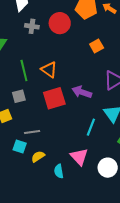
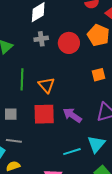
gray cross: (32, 26) -> (41, 39), turned -32
gray square: (19, 96) -> (11, 114), moved
cyan line: (91, 127) -> (72, 152), turned 36

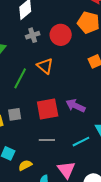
green line: (22, 79) -> (20, 78), turned 35
orange triangle: (46, 85) -> (45, 66), moved
gray line: (14, 141) -> (47, 140), moved

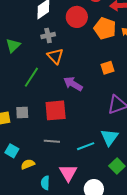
red circle: (61, 35) -> (77, 17), moved
orange triangle: (45, 66) -> (55, 56), moved
purple arrow: (75, 106) -> (73, 84), moved

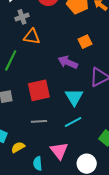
orange triangle: (55, 56) -> (32, 37), turned -30
purple arrow: (73, 84) -> (68, 62), moved
cyan triangle: (109, 137) -> (74, 97), moved

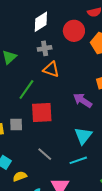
red square: (39, 90) -> (42, 113), moved
gray line: (39, 121) -> (45, 154), turned 35

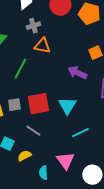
red square: (42, 113) -> (38, 104), moved
cyan triangle: (83, 136) -> (67, 106), moved
gray line: (45, 154) -> (33, 131), moved

